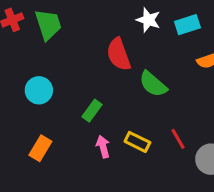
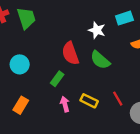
white star: (148, 20) -> (97, 30), moved
red semicircle: (119, 54) -> (70, 53), moved

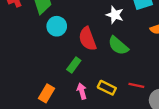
cyan circle: (20, 64) -> (57, 26), moved
red line: (118, 99) -> (136, 85), turned -48
orange rectangle: (21, 105) -> (46, 93), moved

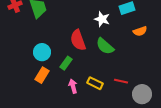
cyan circle: (57, 26) -> (42, 52), moved
orange rectangle: (46, 93) -> (42, 75), moved

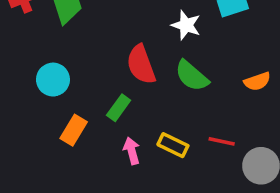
orange semicircle: (140, 31) -> (257, 81), moved
cyan circle: (42, 52) -> (53, 80), moved

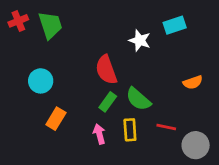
green semicircle: (192, 76) -> (138, 99), moved
green rectangle: (119, 108) -> (108, 102), moved
yellow rectangle: (173, 145) -> (130, 130), turned 60

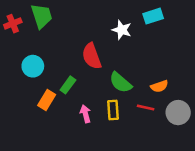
red cross: (18, 21) -> (13, 24), moved
orange semicircle: (193, 82) -> (159, 86), moved
green rectangle: (108, 102) -> (68, 85), moved
gray circle: (196, 145) -> (178, 113), moved

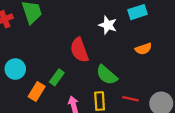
cyan circle: (33, 66) -> (15, 69), moved
orange semicircle: (159, 86) -> (143, 49), moved

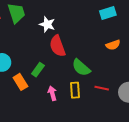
white star: (108, 25) -> (47, 24), moved
orange rectangle: (37, 92) -> (20, 82), turned -63

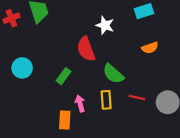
white star: (47, 24) -> (105, 25), moved
orange rectangle: (20, 82) -> (65, 120), moved, turned 35

